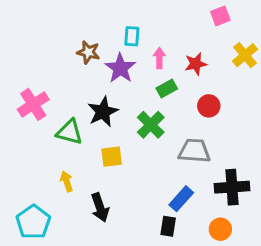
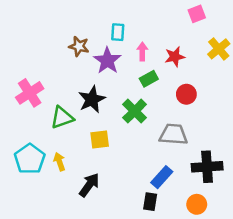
green triangle: (70, 132) -> (62, 118), turned -35
black arrow: (100, 207) -> (89, 185), turned -125
cyan pentagon: (33, 222) -> (30, 159), moved

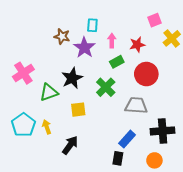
pink square: (197, 14) -> (154, 20), moved
red circle: (186, 94) -> (146, 74), size x1.5

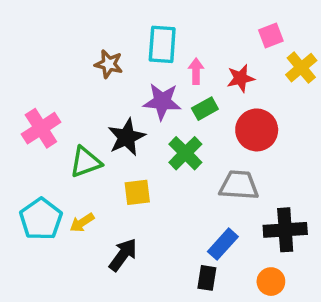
cyan rectangle: (92, 25) -> (162, 44), size x1.5
purple star: (84, 48) -> (162, 101), moved, turned -30
yellow arrow: (47, 127) -> (82, 223), turned -104

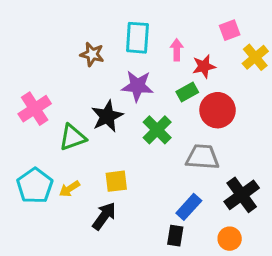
pink arrow: (196, 71) -> (177, 50), moved
green rectangle: (205, 109) -> (187, 92), moved
yellow square: (137, 192) -> (116, 181), moved
black cross: (285, 230) -> (242, 195), turned -32

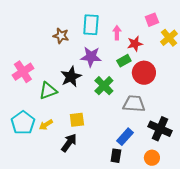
black cross: (242, 195) -> (160, 129), turned -30

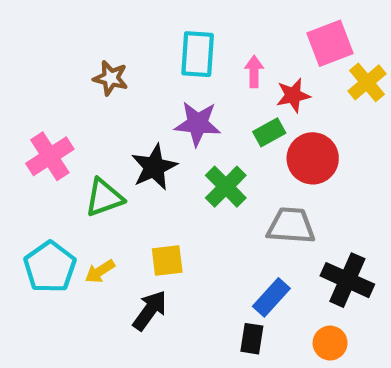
pink square: (152, 20) -> (330, 43), size x1.5
brown star: (61, 36) -> (111, 78), moved

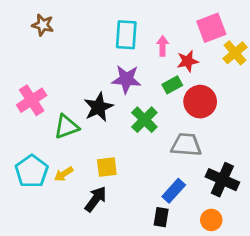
brown star: (111, 78) -> (43, 25), moved

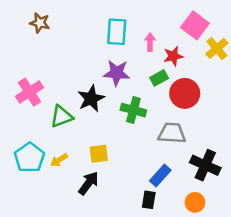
pink square: (211, 28) -> (195, 25), turned -32
green cross: (144, 120) -> (133, 110), turned -30

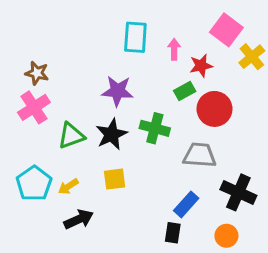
brown star: (40, 23) -> (37, 73), moved
purple star: (117, 73) -> (118, 91), moved
black star: (91, 99) -> (112, 134), moved
black arrow: (88, 183) -> (79, 219), moved, turned 30

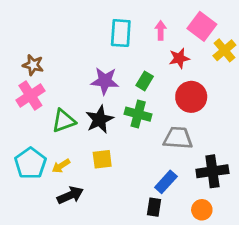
pink arrow: (174, 49) -> (161, 30), moved
green rectangle: (185, 91) -> (145, 81), moved, turned -30
black cross: (238, 192) -> (212, 171), turned -32

